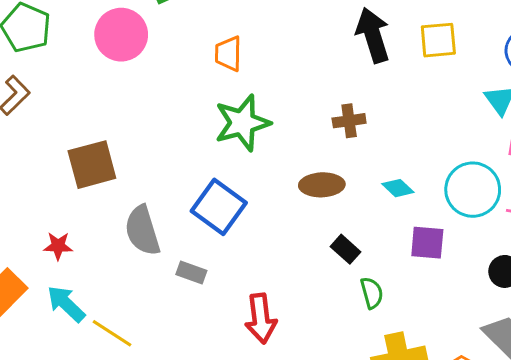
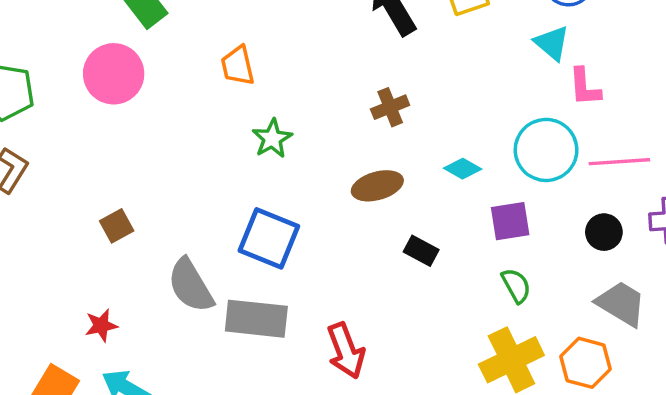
green star: (242, 123) -> (272, 139), size x0.6
brown square: (92, 165) -> (117, 226), size x0.6
gray rectangle: (191, 273) -> (256, 319), size x1.8
green semicircle: (372, 293) -> (516, 286), moved

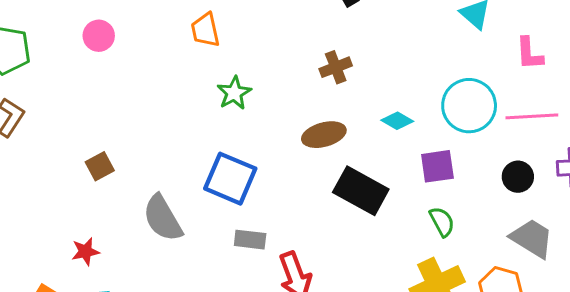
pink circle: (114, 74) -> (99, 36), size x0.6
pink L-shape: (585, 87) -> (529, 54), moved
black rectangle: (421, 251) -> (361, 191), size x1.8
gray rectangle: (256, 319) -> (250, 240), moved, size x0.6

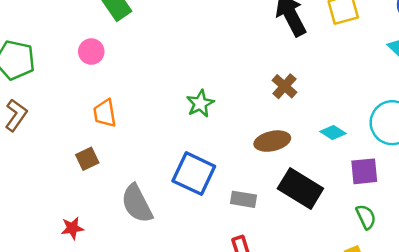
orange trapezoid: (205, 30) -> (105, 113), moved
brown cross: (336, 67) -> (284, 86), turned -30
gray rectangle: (250, 240) -> (243, 199), moved

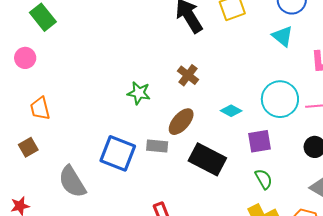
green star: (200, 104) -> (139, 93), moved, turned -30
brown ellipse: (272, 141) -> (181, 122), turned -32
gray rectangle: (243, 199) -> (157, 146), moved

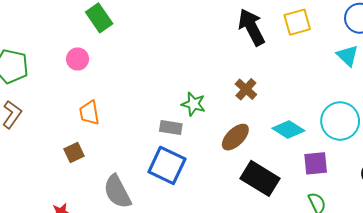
cyan diamond: (231, 111) -> (288, 130), size x1.4
gray rectangle: (157, 146) -> (171, 127), moved

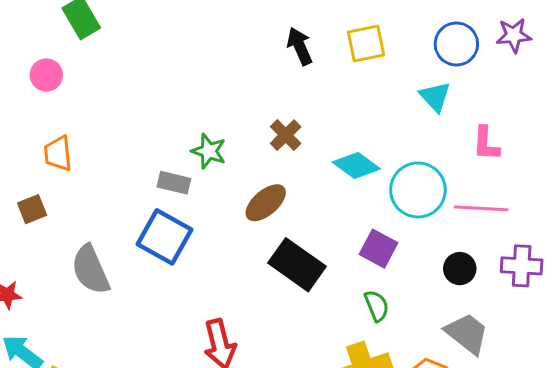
black arrow: (251, 27) -> (300, 46), size x0.7
cyan diamond: (288, 130) -> (356, 166), moved
purple square: (316, 163) -> (378, 249), turned 30

